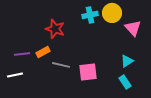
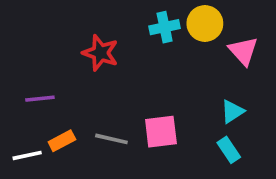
orange rectangle: (43, 52) -> (62, 141), moved
gray line: (61, 65) -> (111, 139), moved
white line: (15, 75) -> (27, 155), moved

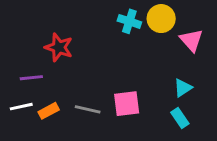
cyan cross: (165, 27) -> (129, 21), turned 30
red star: (100, 53) -> (59, 47), moved
white line: (27, 155) -> (21, 107), moved

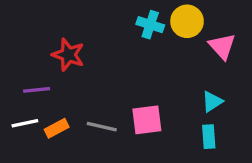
cyan rectangle: (180, 118) -> (209, 137), turned 30

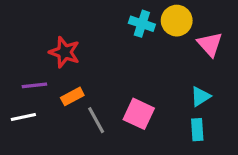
pink square: (147, 120) -> (139, 114), turned 32
gray line: (102, 127) -> (96, 120), turned 48
orange rectangle: (57, 128) -> (72, 96), moved

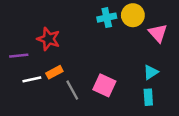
cyan cross: (142, 24) -> (107, 18), turned -30
purple line: (34, 85) -> (19, 56), moved
white line: (23, 117) -> (32, 79), moved

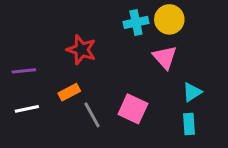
pink triangle: (158, 33) -> (165, 57), moved
red star: (49, 39) -> (81, 50), moved
white line: (32, 79) -> (27, 109), moved

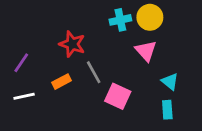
purple line: (24, 71) -> (21, 63), turned -50
cyan triangle: (192, 92) -> (170, 82), turned -48
gray line: (92, 115) -> (94, 72), moved

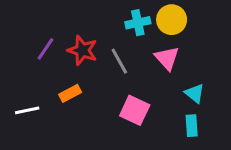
purple line: (21, 63) -> (46, 49), moved
gray line: (94, 72) -> (119, 61), moved

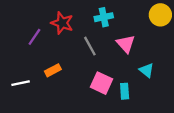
yellow circle: (172, 20) -> (160, 15), moved
red star: (82, 50) -> (62, 23), moved
cyan rectangle: (192, 126) -> (125, 91), moved

